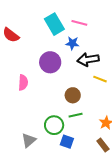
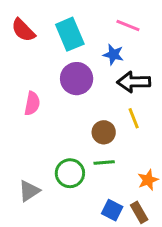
cyan rectangle: (54, 24) -> (70, 34), moved
yellow line: (100, 79) -> (134, 118), moved, turned 40
blue square: (67, 142) -> (112, 210), moved

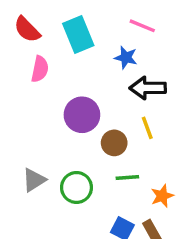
purple circle: (77, 79) -> (82, 115), moved
pink semicircle: (32, 103) -> (40, 69), moved
green line: (104, 163) -> (127, 177), moved
gray triangle: (29, 191) -> (34, 180), moved

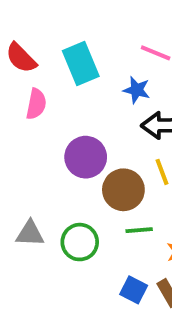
brown circle: (114, 143) -> (123, 190), size x1.4
gray triangle: (34, 180) -> (30, 234), turned 35

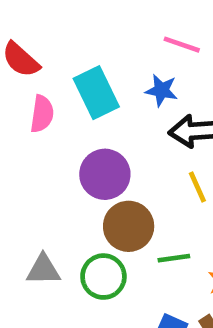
cyan rectangle: (81, 63) -> (96, 93), moved
brown circle: (123, 190) -> (129, 226), moved

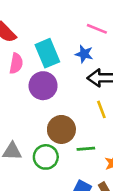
purple circle: (105, 174) -> (43, 86), moved

